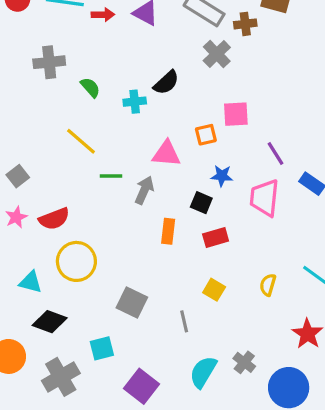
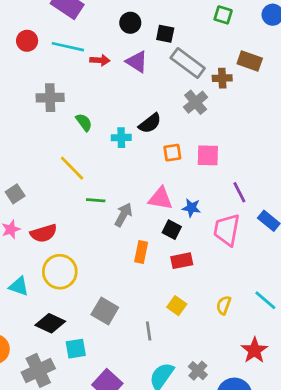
orange square: (206, 135) -> (172, 153), moved
pink triangle: (166, 154) -> (160, 198), moved
black diamond: (50, 322) -> (50, 323), moved

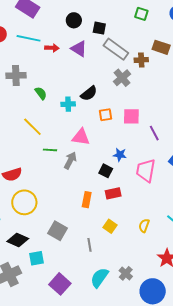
purple line: (239, 192) -> (154, 133), moved
pink triangle: (160, 198) -> (81, 137), moved
orange rectangle: (141, 252) -> (87, 200), moved

